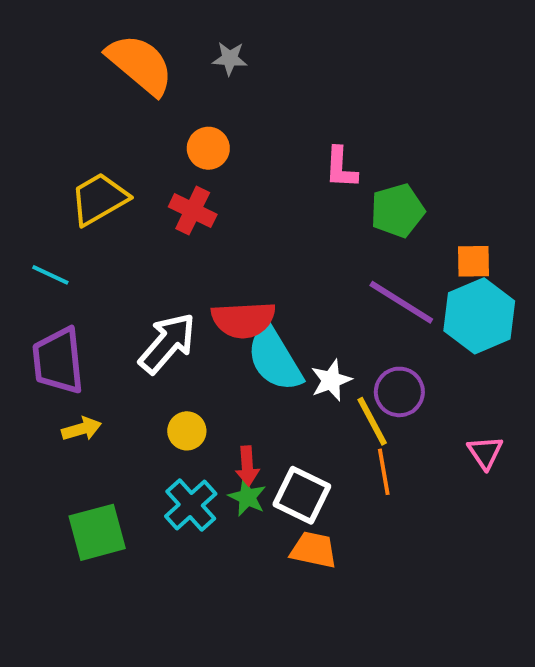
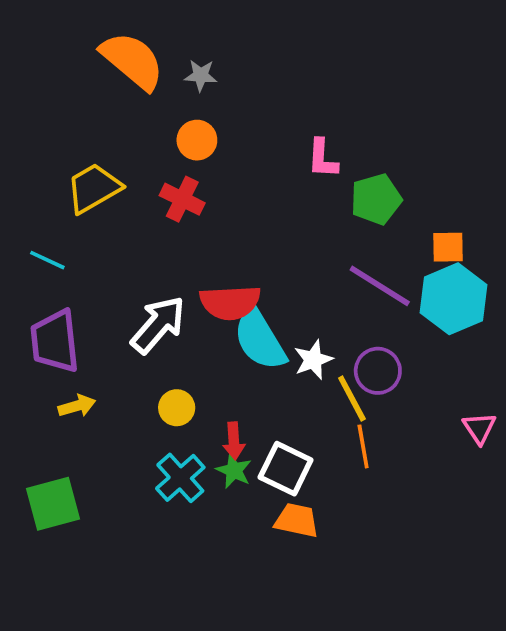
gray star: (230, 59) -> (201, 75), moved
pink triangle: (485, 452) -> (479, 428), moved
green square: (97, 532) -> (53, 504), moved

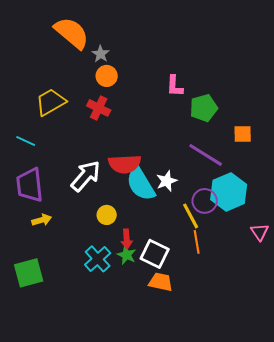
gray star: (201, 75) -> (101, 54), moved, turned 30
cyan hexagon: (454, 299) -> (229, 192), moved
white star: (313, 360) -> (167, 181), moved
yellow circle: (177, 408) -> (107, 215), moved

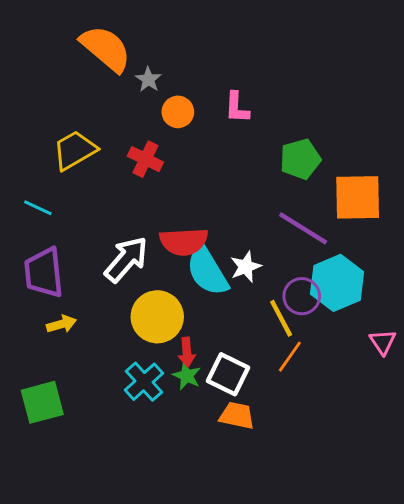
orange circle: (107, 76) -> (178, 112), moved
pink L-shape: (175, 86) -> (237, 107), moved
orange square: (243, 134) -> (358, 197), size x1.8
yellow circle: (107, 215) -> (157, 317), size x1.8
orange line: (197, 242) -> (290, 357), turned 45

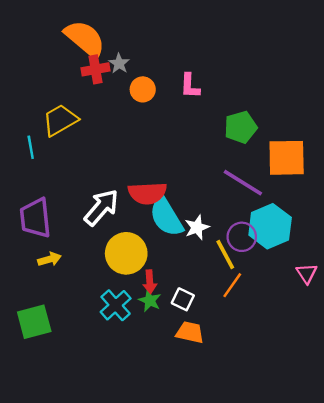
red cross: (145, 159) -> (96, 69), moved, turned -36
cyan line: (38, 208) -> (31, 147), moved, turned 55
white star: (246, 267) -> (197, 227), moved
white square: (228, 374) -> (183, 299), size x0.7

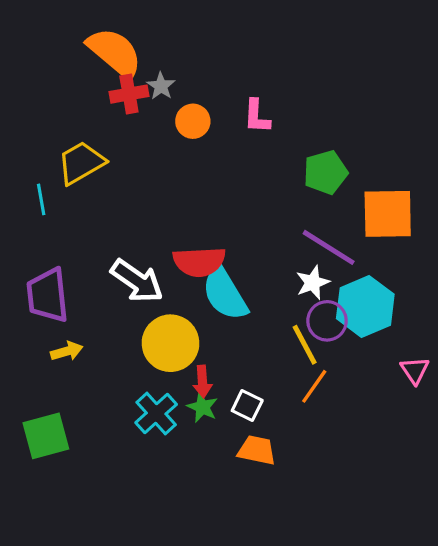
white arrow: (101, 207) -> (137, 281), turned 84
white star: (197, 227) -> (313, 283), moved

